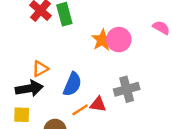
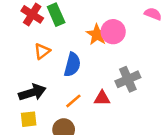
orange triangle: (40, 69) -> (42, 51), moved
blue semicircle: (72, 84) -> (72, 65), moved
orange line: (80, 110) -> (73, 101), moved

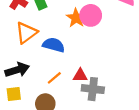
orange triangle: (42, 51) -> (26, 33), size x1.5
blue semicircle: (72, 65) -> (54, 45), turned -90
gray cross: (128, 79) -> (93, 89), moved, turned 30

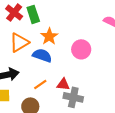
pink circle: (91, 15) -> (81, 49), moved
orange star: (76, 18) -> (49, 36), moved

